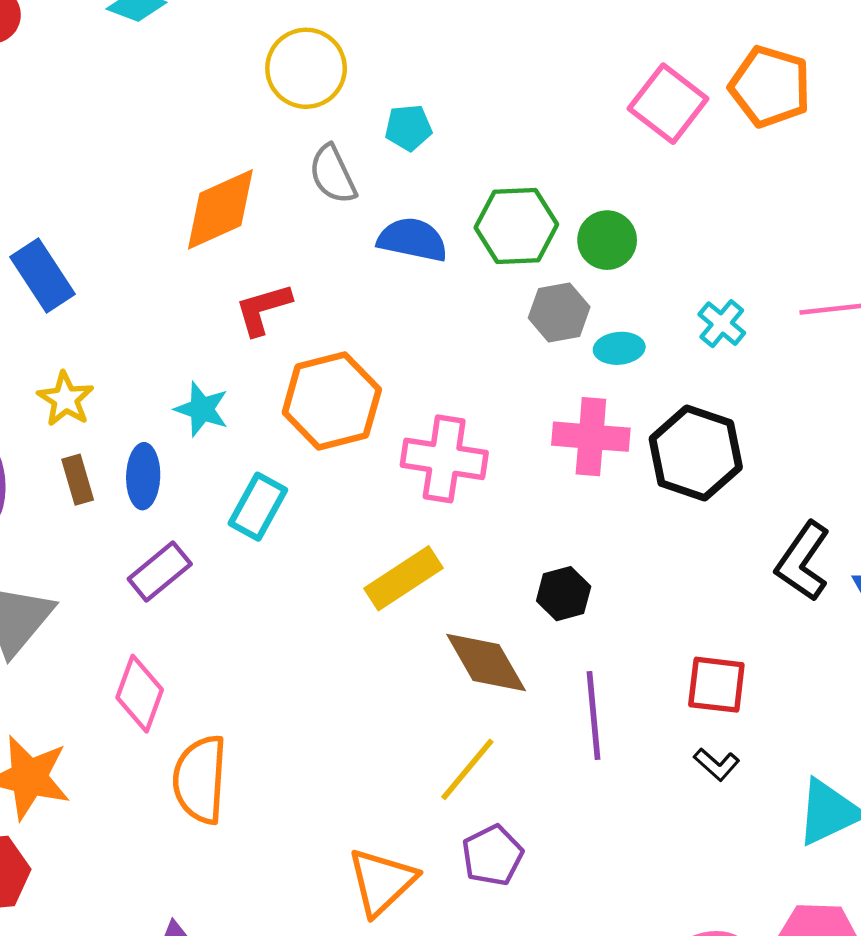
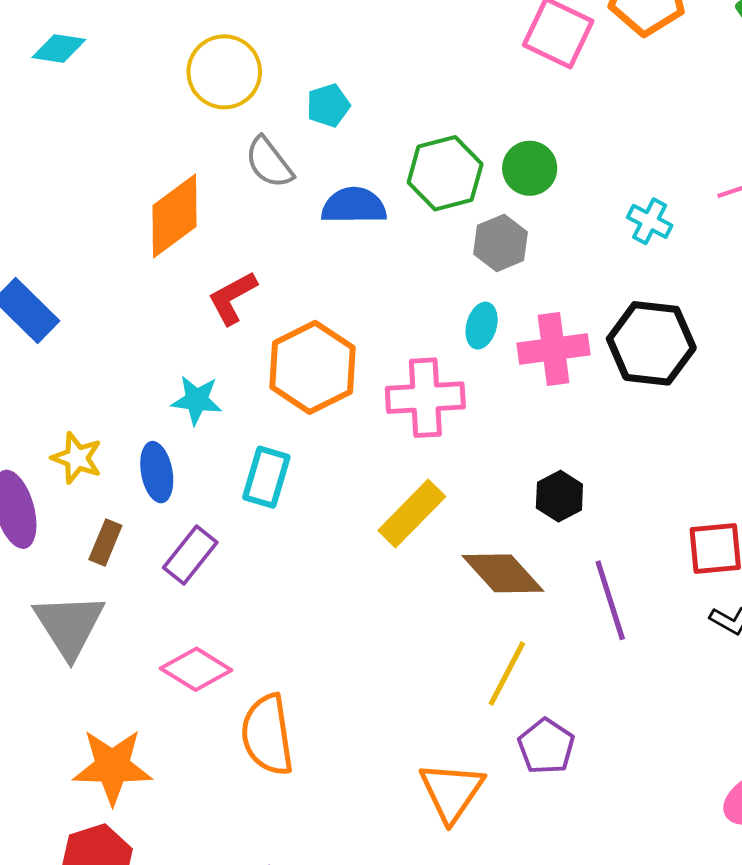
cyan ellipse: (619, 348) -> (482, 326), moved, turned -57
yellow star: (65, 399) -> (77, 458), moved
brown rectangle: (78, 480) -> (105, 543), moved, turned 51
pink diamond: (140, 694) -> (196, 669), turned -66

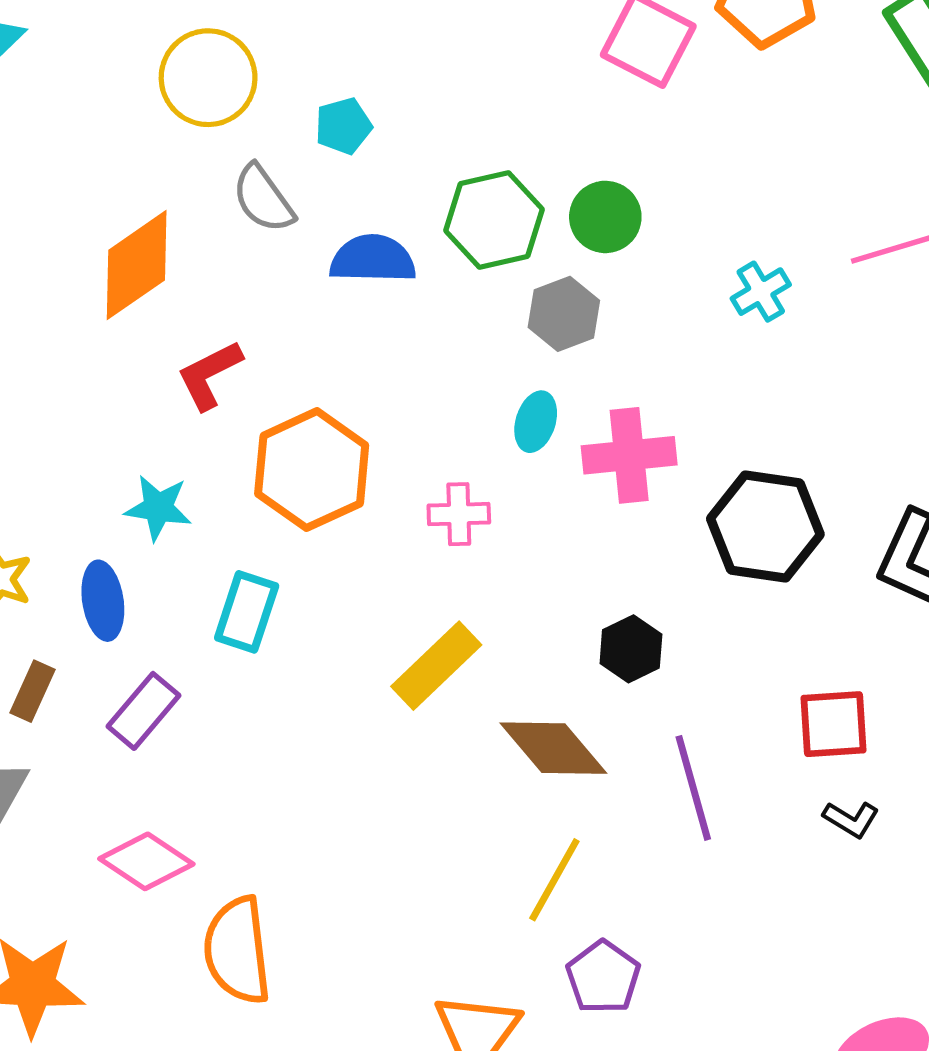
cyan cross: (650, 221) -> (761, 292), turned 30
black hexagon: (651, 343) -> (765, 526), moved
pink cross: (425, 398) -> (459, 514), size x0.6

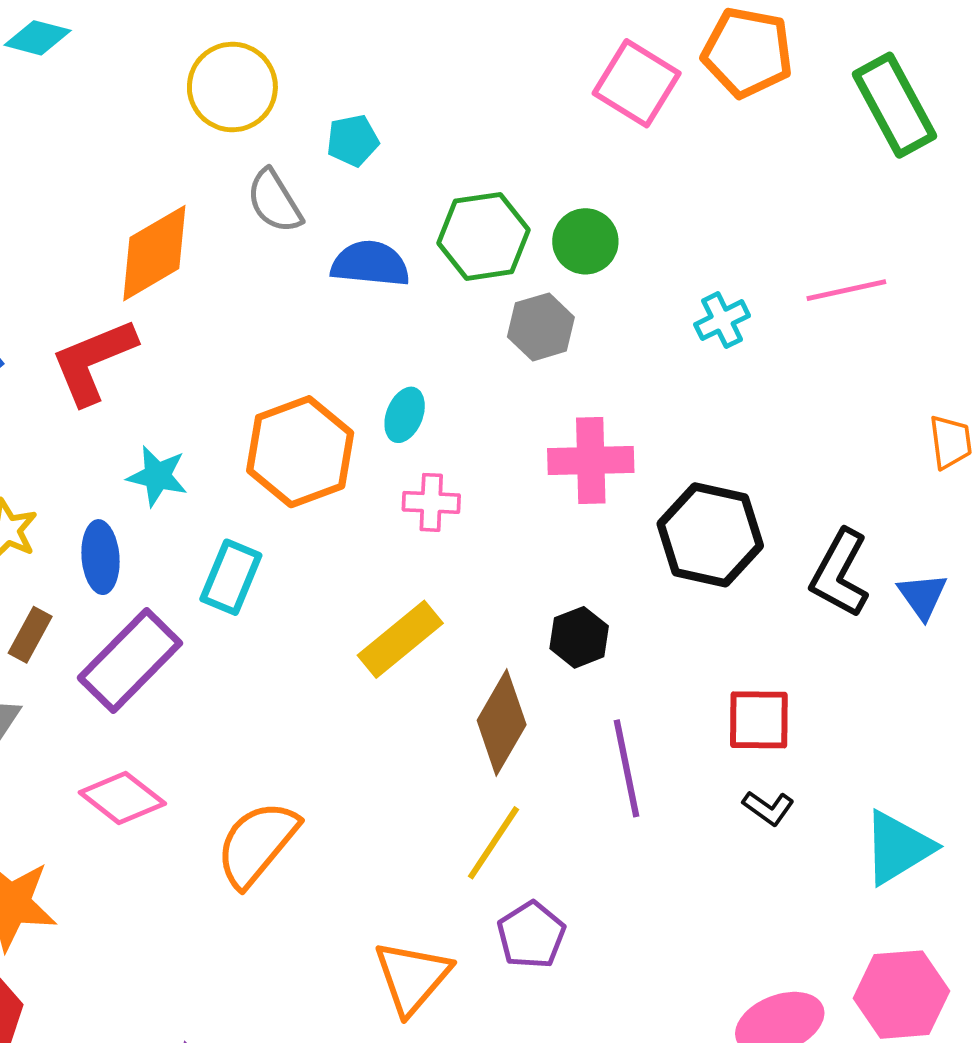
red L-shape: (209, 375) -> (93, 361), moved, size x1.4
cyan ellipse: (536, 422) -> (405, 415), moved
purple rectangle: (143, 711) -> (130, 661), size x1.5
brown diamond: (553, 748) -> (502, 723), turned 66
orange semicircle: (237, 950) -> (257, 844), moved, turned 42

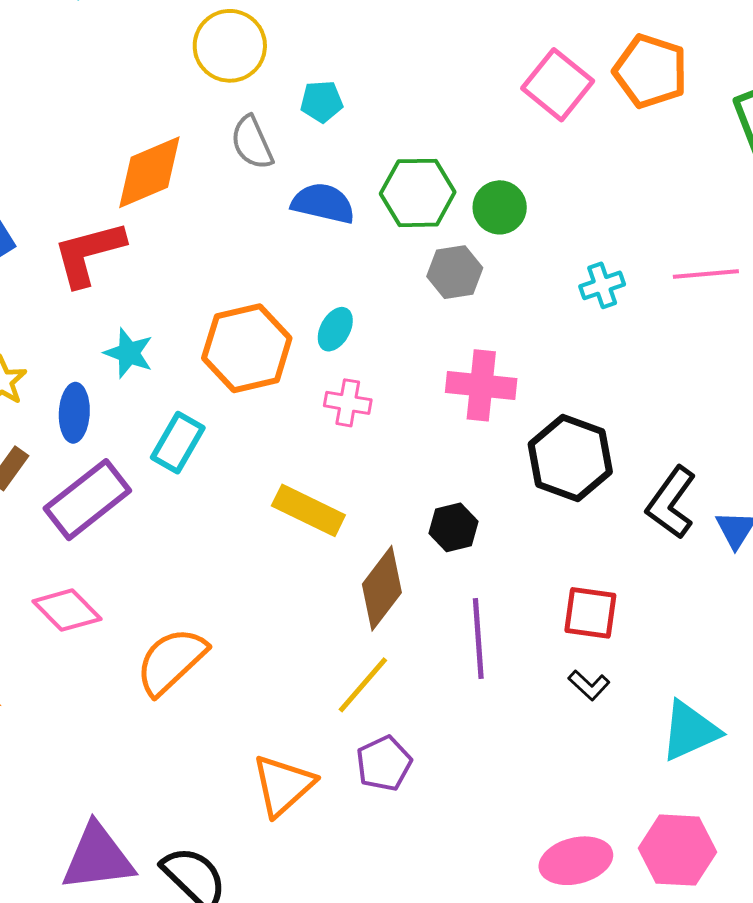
yellow rectangle: (400, 639) -> (308, 510), turned 58

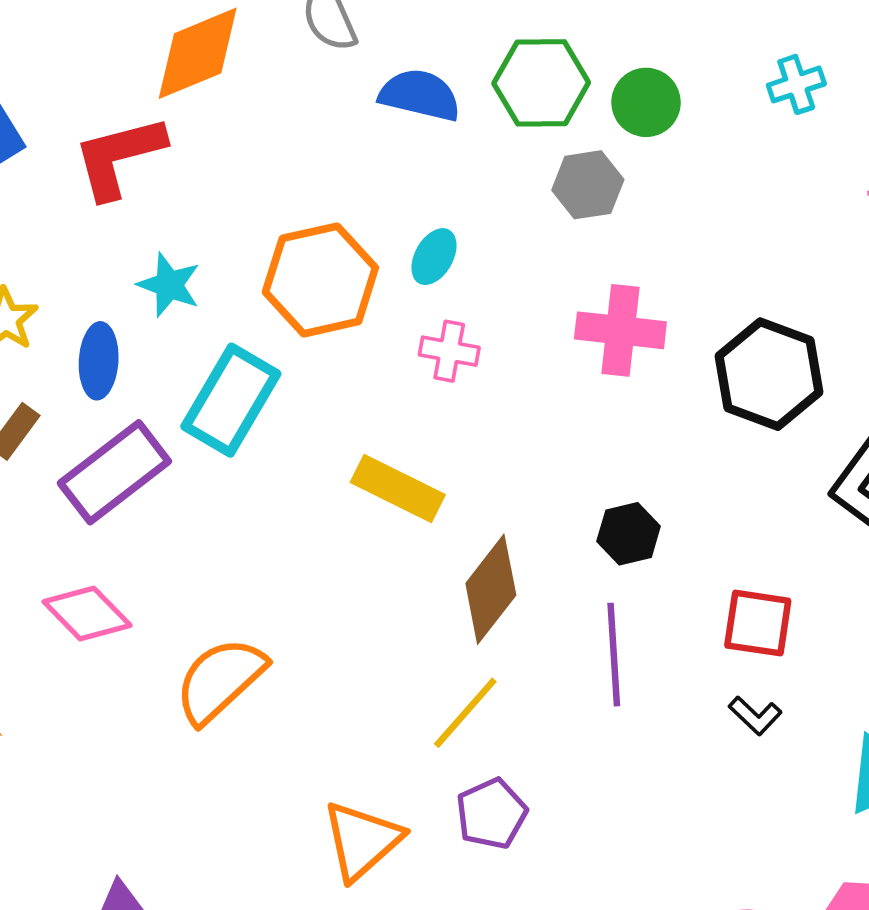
cyan cross: (602, 285) -> (796, 84), moved
cyan rectangle: (178, 443) -> (231, 400), size x1.4
black hexagon: (570, 458) -> (769, 374), moved
black hexagon: (453, 527) -> (629, 534), moved

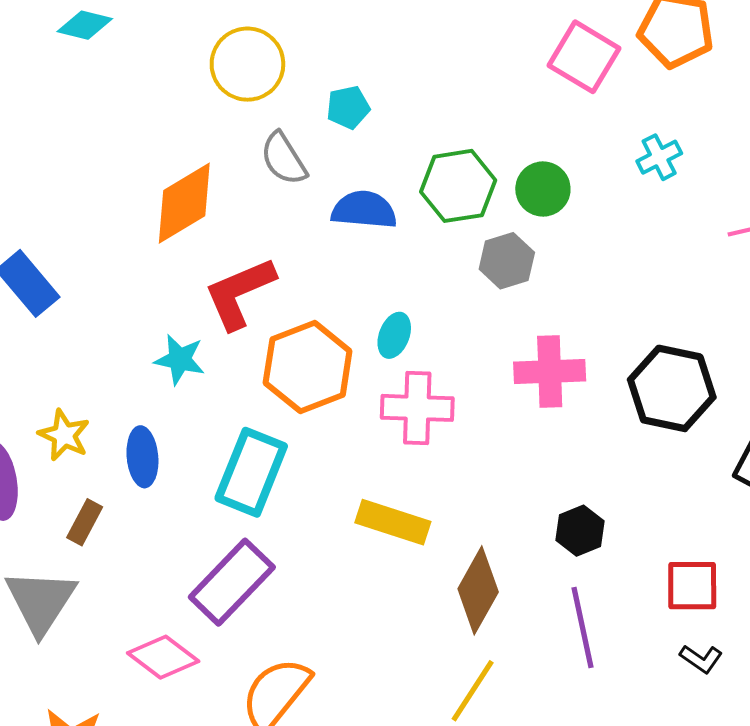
red L-shape: (119, 157) -> (240, 293), moved
cyan star: (169, 285) -> (180, 359), moved
pink cross: (449, 351) -> (417, 408), size x1.5
purple rectangle: (114, 472) -> (232, 582), moved

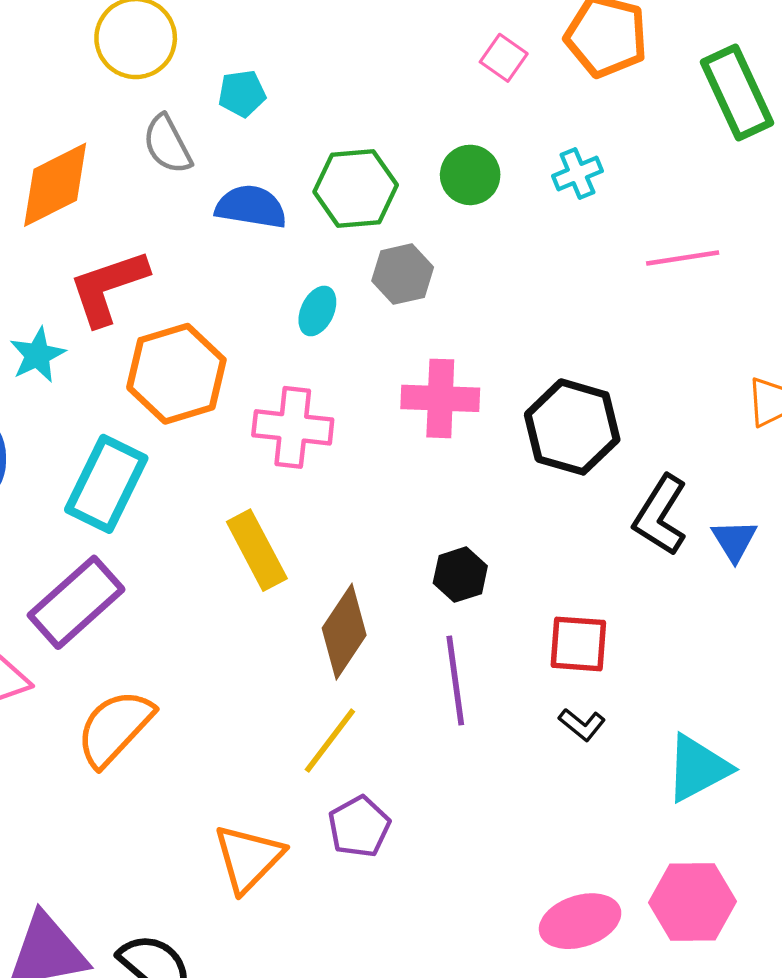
pink square: (584, 57) -> (504, 58), size x0.6
green circle: (543, 189) -> (470, 175), moved
cyan ellipse: (394, 335) -> (317, 311), moved
cyan star: (180, 359) -> (37, 355), turned 30
yellow rectangle: (393, 522) -> (257, 550), turned 40

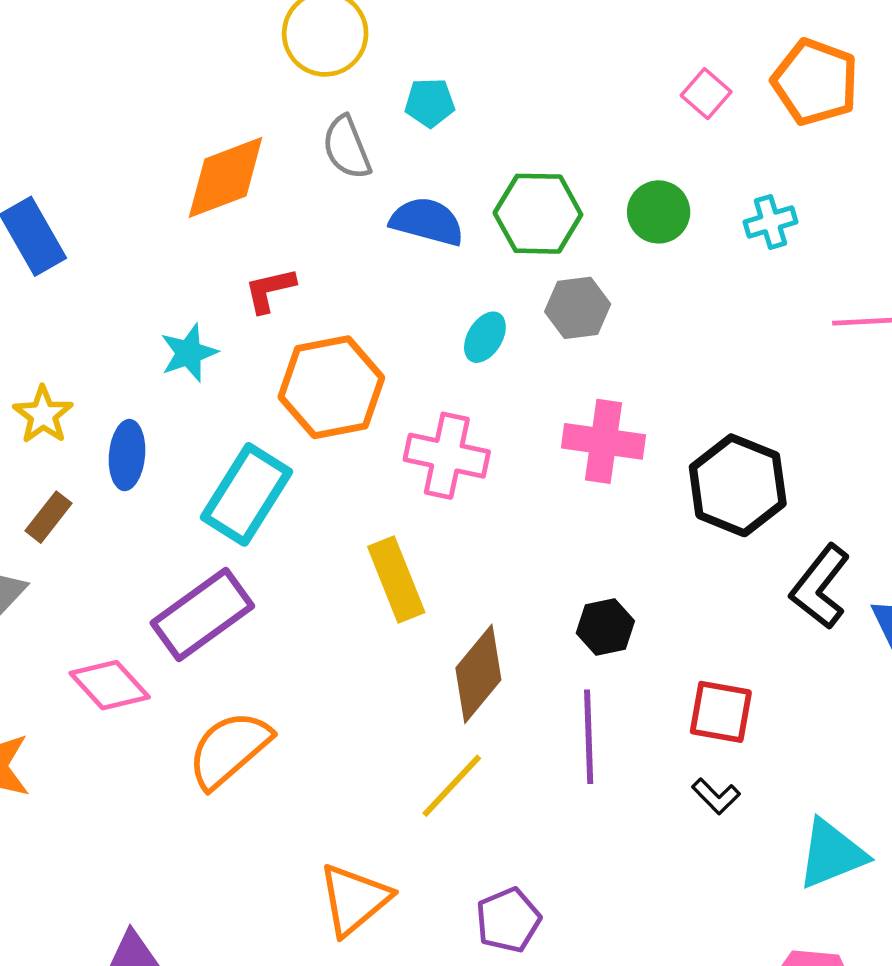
red L-shape: (108, 287) -> (270, 290), size x0.6
purple pentagon: (359, 827) -> (508, 920), moved

